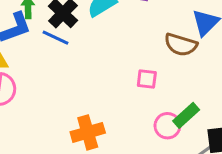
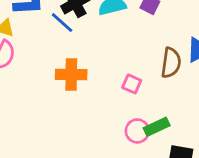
brown semicircle: (181, 45) -> (171, 63), turned -116
orange cross: (88, 132) -> (71, 74), moved

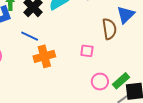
blue line: (62, 23) -> (30, 36), moved
green rectangle: (157, 127) -> (121, 81), moved

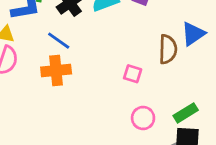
orange cross: (44, 56) -> (56, 71), moved
green rectangle: (121, 81) -> (186, 113), moved

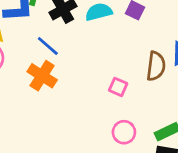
orange cross: (56, 71) -> (42, 76), turned 32

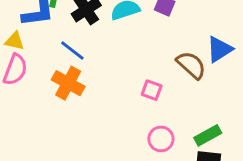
brown semicircle: (156, 66) -> (191, 65), turned -52

